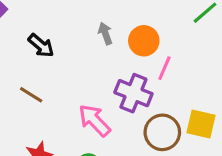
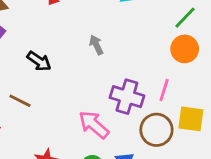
orange circle: (144, 41) -> (185, 49), moved
pink line: (164, 68) -> (164, 90), moved
brown line: (31, 95) -> (20, 101), moved

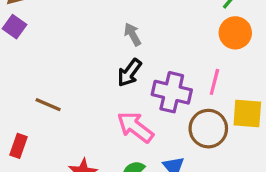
black arrow: (39, 61) -> (129, 73), moved, turned 95

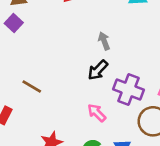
pink arrow: (135, 127) -> (97, 113), size x0.7

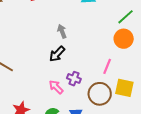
purple cross: (129, 90) -> (74, 79), moved, size x0.6

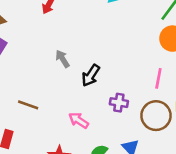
gray arrow: (62, 31) -> (63, 59), moved
pink arrow: (56, 87) -> (79, 120), moved

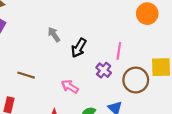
pink line: (158, 78) -> (119, 51), moved
purple cross: (119, 103) -> (104, 70), turned 32

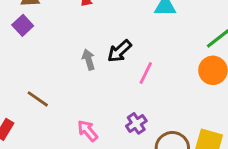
black arrow: (79, 48) -> (120, 51), moved
pink line: (119, 51) -> (146, 73), moved

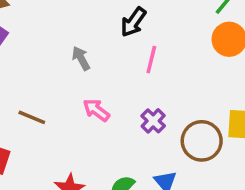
black arrow: (120, 51) -> (133, 22), moved
pink arrow: (88, 131) -> (96, 110), moved

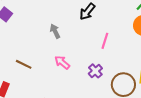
pink line: (151, 60) -> (105, 41), moved

